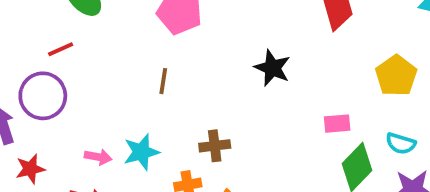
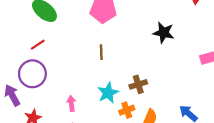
cyan star: (141, 152) -> (108, 93), moved
pink arrow: (98, 157) -> (71, 104), turned -96

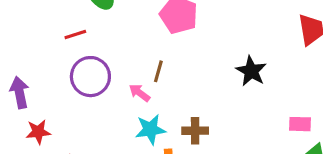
purple circle: (32, 74) -> (90, 77), moved
pink arrow: (71, 104) -> (139, 93), moved, turned -64

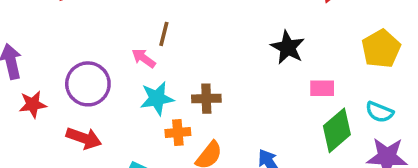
black star: (251, 71) -> (288, 47), moved
purple circle: (90, 77) -> (88, 84), moved

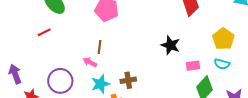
cyan semicircle: (379, 112) -> (222, 64), moved

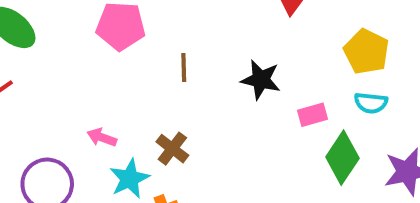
brown line: (99, 47) -> (184, 68), moved
brown cross: (128, 80) -> (172, 149), moved, turned -35

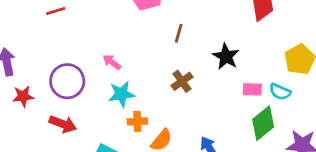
cyan semicircle: (371, 103) -> (280, 92), moved
brown cross: (172, 149) -> (182, 81), moved

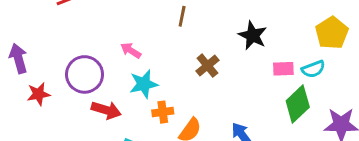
brown line: (179, 33) -> (182, 16), moved
cyan semicircle: (280, 92) -> (313, 69), turned -40
red arrow: (63, 124) -> (106, 110), moved

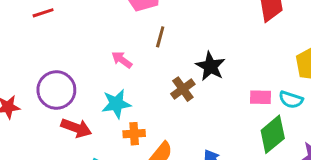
black star: (253, 35) -> (210, 66), moved
pink arrow: (131, 50) -> (122, 60), moved
cyan semicircle: (313, 69) -> (291, 100), turned 35

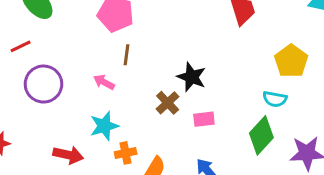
brown line: (160, 37) -> (126, 55), moved
purple circle: (56, 90) -> (43, 84), moved
pink rectangle: (260, 97) -> (204, 119), moved

